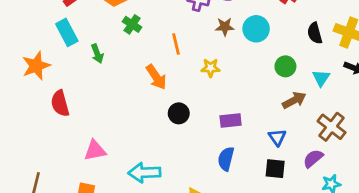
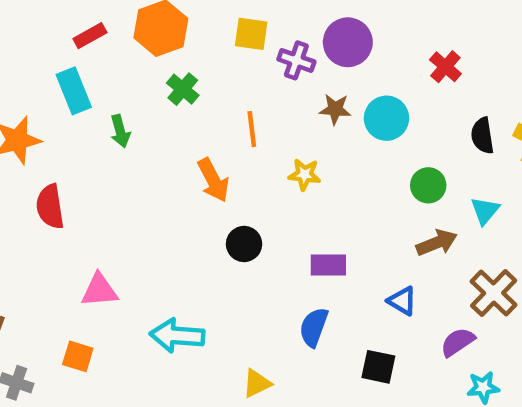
blue triangle: (277, 137) -> (402, 301), turned -30
black square: (275, 169) -> (378, 367), moved

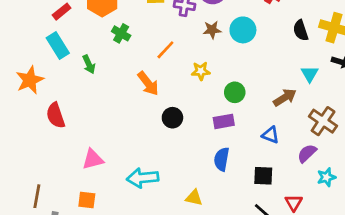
orange line: (252, 129) -> (165, 50), turned 60
green circle: (428, 185) -> (235, 92), moved
yellow triangle: (257, 383) -> (194, 198), turned 48

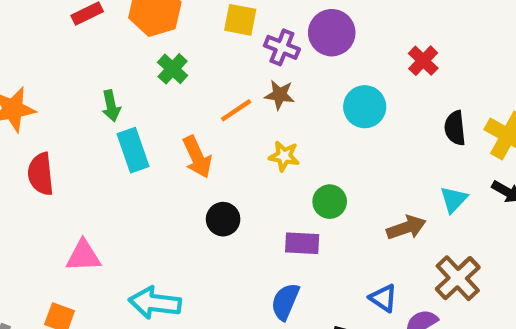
brown star: (212, 30) -> (280, 95), moved
cyan rectangle: (58, 45) -> (133, 150), moved
blue triangle: (271, 135) -> (383, 298), moved

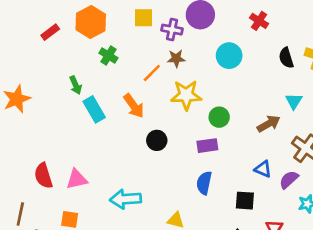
yellow star: (284, 156) -> (186, 95), size x1.6
red semicircle: (41, 174) -> (43, 176), moved

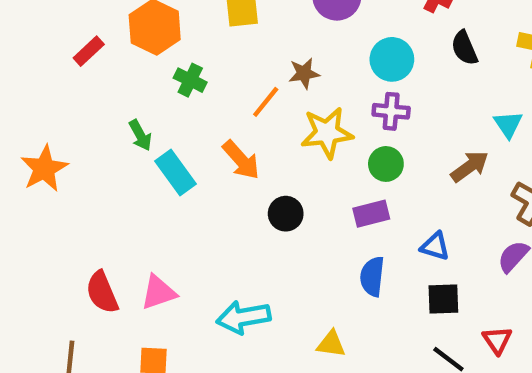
purple cross: (172, 30) -> (391, 111), moved
black semicircle: (286, 58) -> (464, 48), moved
blue triangle: (263, 169) -> (435, 246), moved

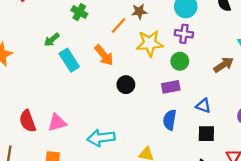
green arrow: (140, 135) -> (52, 40), turned 77

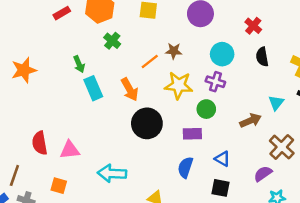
green arrow: (52, 40) -> (79, 64), turned -84
black circle: (126, 85) -> (147, 123), size x1.6

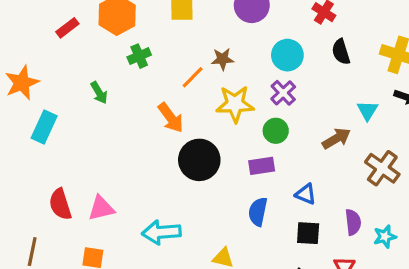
green cross: (112, 41) -> (139, 56), turned 35
orange star: (24, 70) -> (22, 83), moved
purple cross: (215, 82) -> (283, 93), turned 36
cyan rectangle: (93, 88) -> (44, 127), moved, turned 55
purple semicircle: (263, 174) -> (353, 222), moved, turned 126

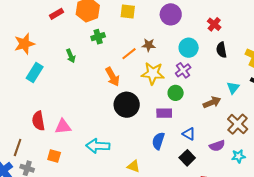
purple semicircle: (353, 222) -> (217, 146), moved, turned 70
black square: (308, 233) -> (187, 158), turned 35
cyan star: (385, 237) -> (238, 156), moved

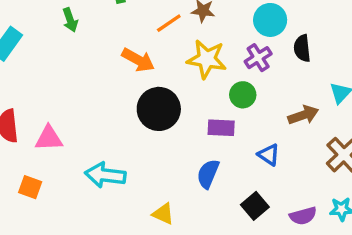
black semicircle: (221, 50) -> (302, 48), moved
orange arrow: (112, 77) -> (138, 60), turned -36
blue triangle: (189, 134) -> (269, 155), moved
purple semicircle: (217, 146) -> (303, 216), moved

